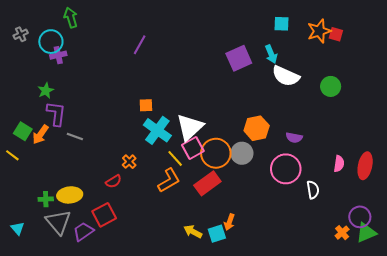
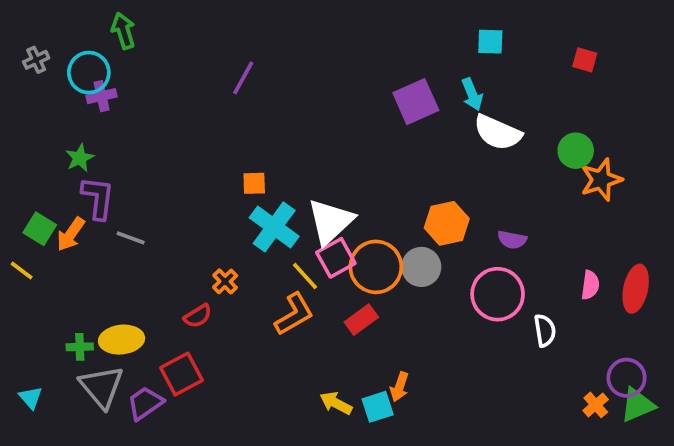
orange star: (319, 31) -> (601, 180), moved
red rectangle: (207, 183) -> (361, 320), size x0.7

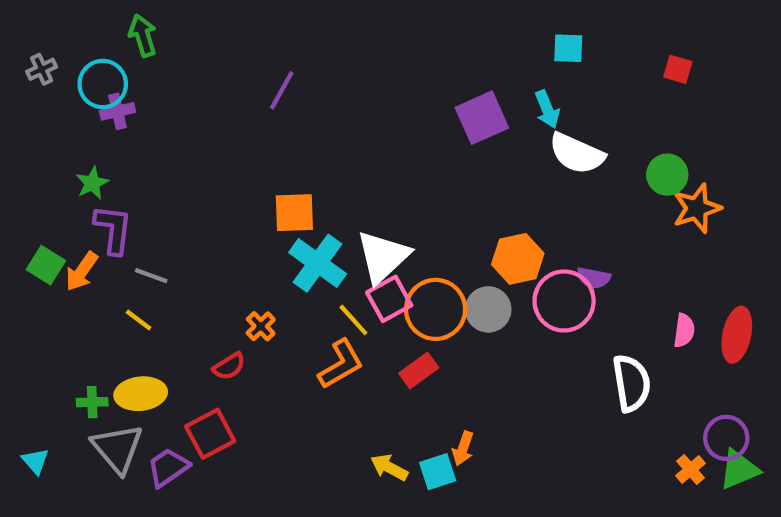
orange square: (254, 183) -> (294, 213), size x1.5
yellow line: (22, 271) -> (139, 320), moved
pink circle: (498, 294) -> (564, 301), moved
white semicircle: (545, 330) -> (631, 383), size x1.5

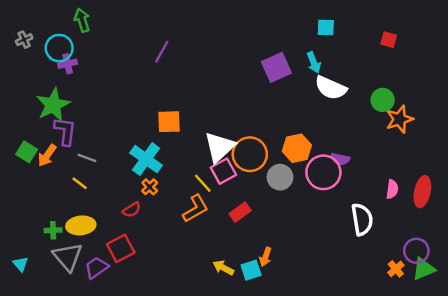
green star: (92, 183) -> (53, 105), size x1.8
cyan cross: (318, 263) -> (146, 159), moved
orange circle: (436, 309) -> (250, 154), moved

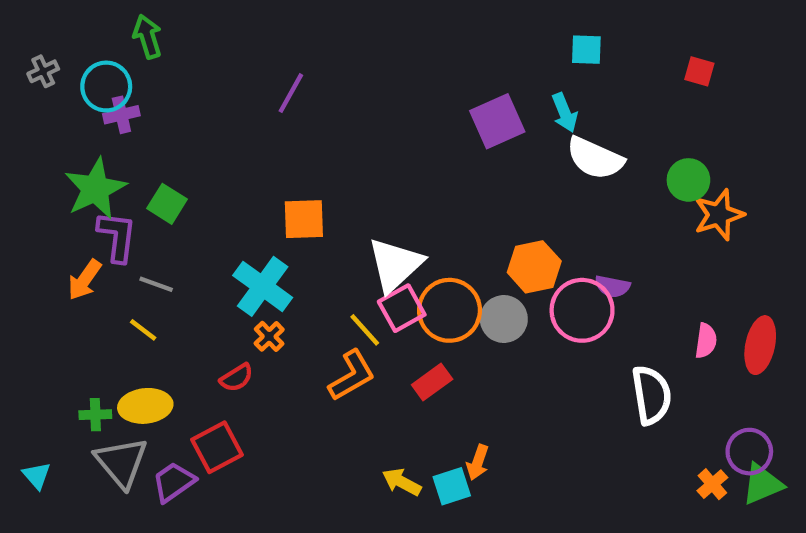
green square: (27, 152) -> (167, 204), moved
orange circle: (250, 154) -> (449, 310), moved

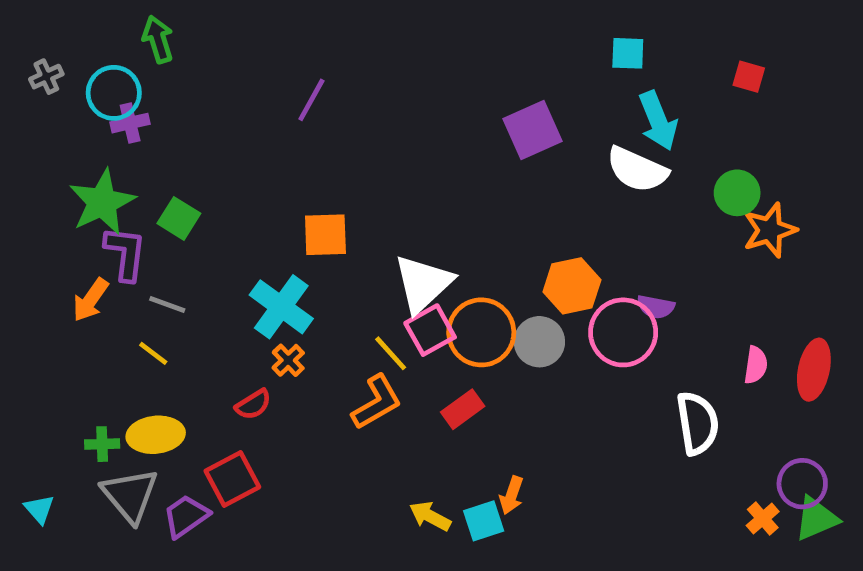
cyan arrow: (565, 113) -> (658, 121), moved, size x1.4

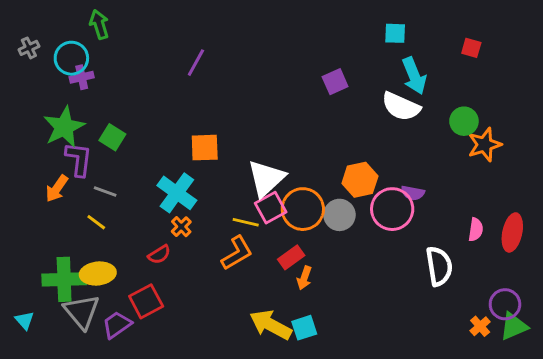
purple square: (532, 130) -> (335, 82), size x0.7
yellow line: (391, 353) -> (246, 222), turned -35
green cross: (102, 444) -> (64, 279), size x2.0
orange arrow: (511, 495) -> (304, 278), moved
yellow arrow: (430, 516) -> (271, 325), size x1.6

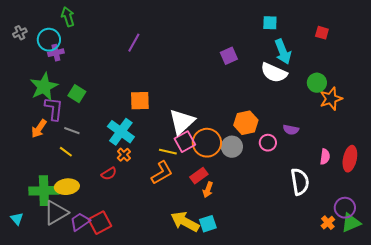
purple semicircle: (413, 193) -> (291, 130), moved
pink circle: (392, 209) -> (268, 143), size x0.6
red square: (146, 301) -> (100, 223), moved
gray triangle: (82, 312) -> (56, 213), turned 40

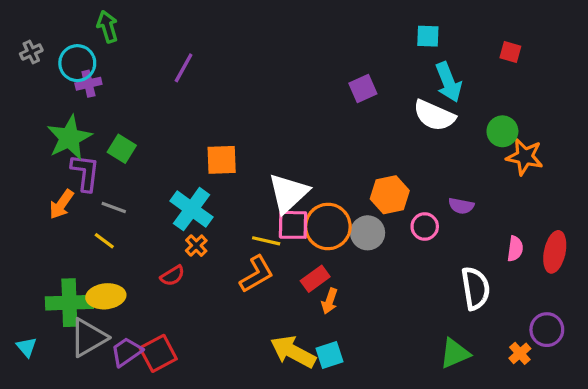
purple line: (134, 43) -> (184, 68), moved
orange star: (331, 99) -> (525, 157), turned 30
pink square: (185, 142) -> (293, 225), turned 30
green triangle: (351, 223) -> (455, 353), moved

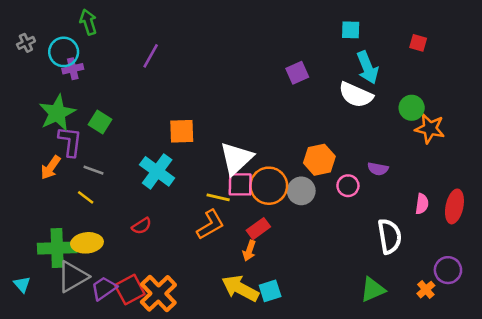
orange cross: (196, 246) -> (158, 293), moved, size x2.0
orange arrow: (330, 301) -> (249, 251), moved

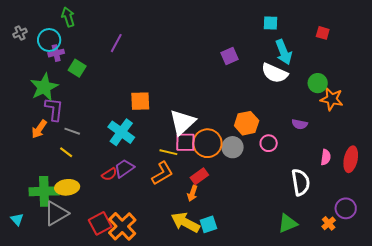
green square: (100, 122) -> (77, 68), moved
purple semicircle: (378, 169) -> (300, 124), moved
purple trapezoid: (104, 288) -> (124, 168), moved

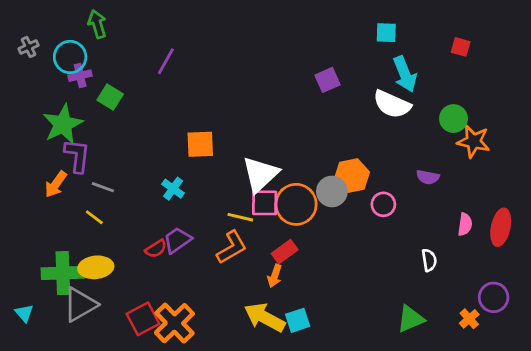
cyan cross: (121, 132) -> (173, 189), size x0.6
gray circle: (232, 147) -> (332, 191), moved
white semicircle: (301, 182) -> (429, 260), size x0.6

